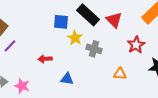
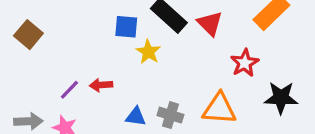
purple line: (10, 46) -> (69, 90), moved
gray cross: (94, 49) -> (170, 115), moved
orange triangle: (120, 74) -> (219, 109), size x1.6

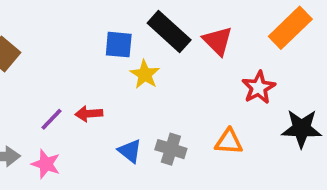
orange triangle: (219, 109) -> (229, 142), size x0.7
blue triangle: (136, 117) -> (130, 151), turned 30

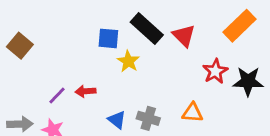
black star: (302, 129) -> (248, 81), moved

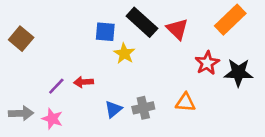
gray cross: (148, 118) -> (143, 108), turned -30
blue triangle: (117, 120) -> (113, 109), turned 42

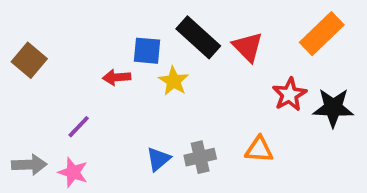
red arrow: (84, 82) -> (117, 77), moved

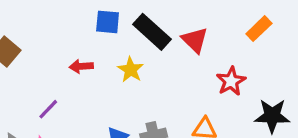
orange rectangle: (322, 34) -> (259, 29), size x0.7
blue square: (147, 51) -> (108, 22), moved
black star: (333, 108) -> (272, 116), moved

